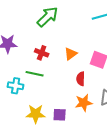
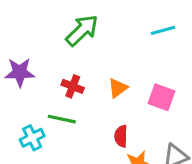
red semicircle: (81, 79) -> (121, 136), moved
cyan cross: (16, 86) -> (32, 138), turned -35

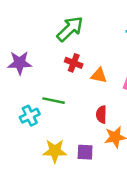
red cross: (73, 86) -> (74, 63), moved
orange triangle: (118, 88) -> (99, 75), turned 48

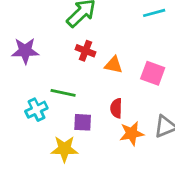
purple square: (85, 152) -> (83, 122), moved

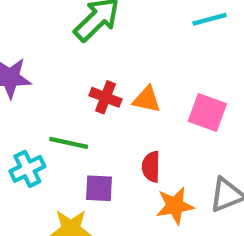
red cross: (85, 51) -> (105, 97), moved

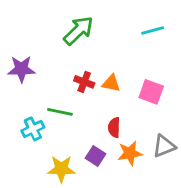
purple square: (99, 188) -> (96, 156), moved, turned 30

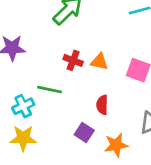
orange star: (130, 153) -> (116, 145), moved
yellow star: (61, 169) -> (23, 138), moved

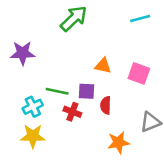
red cross: (73, 60) -> (72, 112), moved
purple square: (84, 133) -> (86, 91), moved, turned -30

